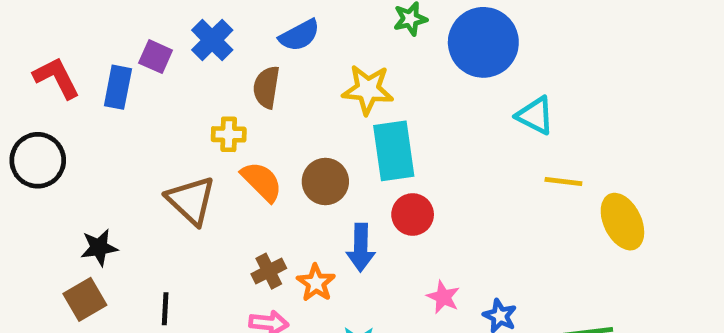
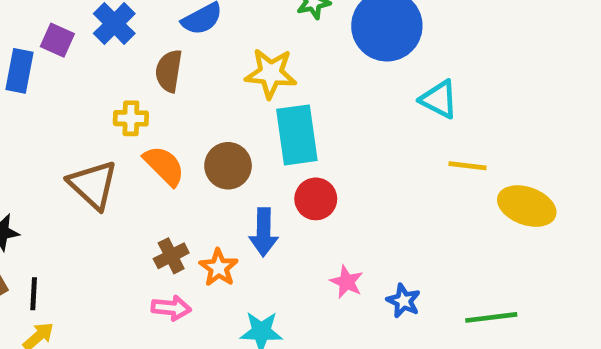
yellow ellipse: (622, 222) -> (527, 206), turned -44
black line: (165, 309) -> (34, 294), moved

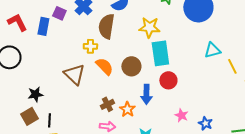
brown semicircle: (169, 71) -> (106, 26), size x1.4
cyan triangle: (439, 99) -> (212, 50), moved, turned -42
yellow line: (467, 166) -> (232, 66), turned 56

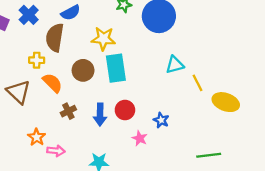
brown circle: (131, 66) -> (83, 70), moved
red circle: (168, 80) -> (125, 110), moved
brown cross: (107, 104) -> (68, 111), moved
orange star: (127, 109) -> (37, 137), moved
blue star: (205, 123) -> (161, 120), moved

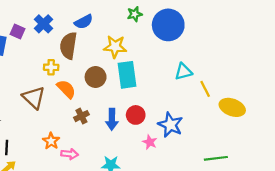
blue star: (161, 120) -> (170, 125), size x1.6

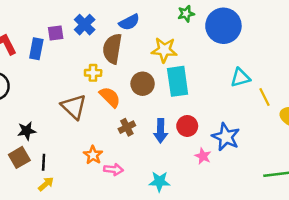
purple square: (17, 31) -> (56, 33), turned -32

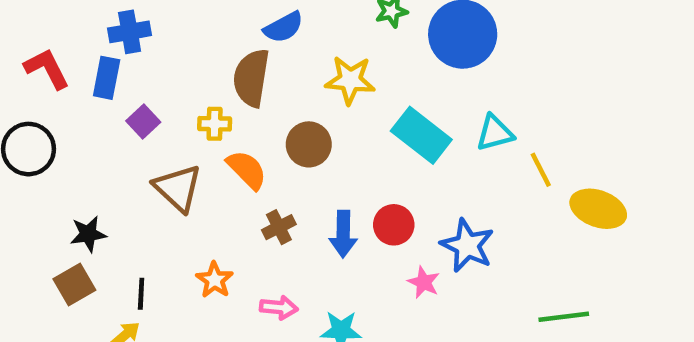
blue cross: (85, 25) -> (130, 32), moved, turned 35
purple square: (56, 33) -> (143, 121), moved, turned -35
cyan rectangle: (178, 81) -> (421, 135), moved, turned -44
black line: (44, 162) -> (141, 294), moved
pink arrow: (114, 169) -> (279, 308), moved

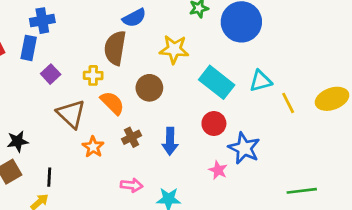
yellow ellipse: (598, 209) -> (332, 99), moved, turned -40
red circle: (394, 225) -> (214, 124), moved
orange star: (215, 280) -> (93, 147), moved

